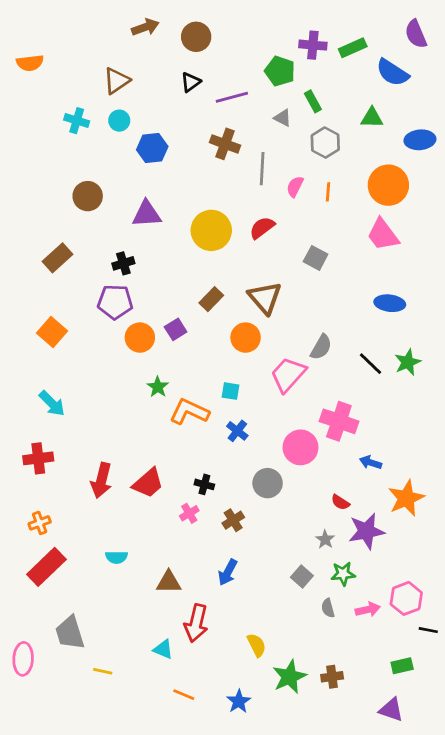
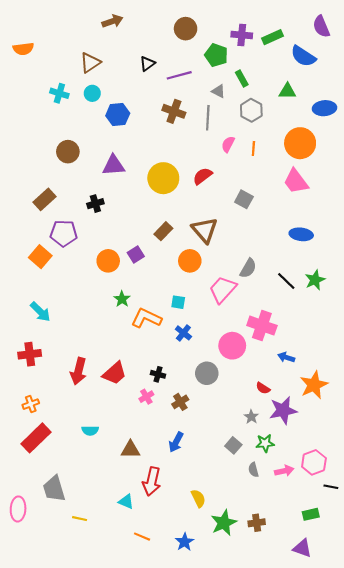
brown circle: (196, 37) -> (186, 29), moved
gray line: (262, 169) -> (208, 118), moved
purple pentagon: (115, 302) -> (64, 233), moved

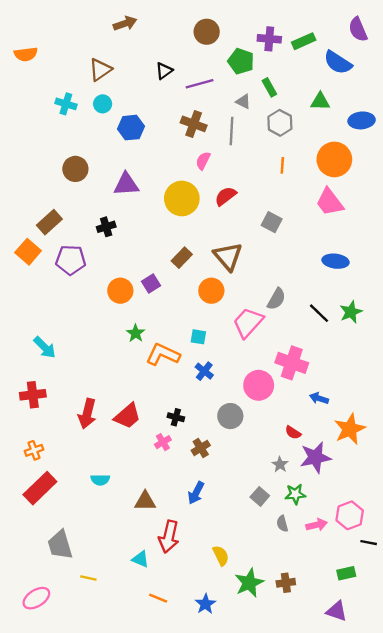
pink semicircle: (228, 144) -> (203, 161), moved
orange square: (40, 257) -> (28, 252), moved
pink ellipse: (18, 509) -> (36, 598), moved, turned 55

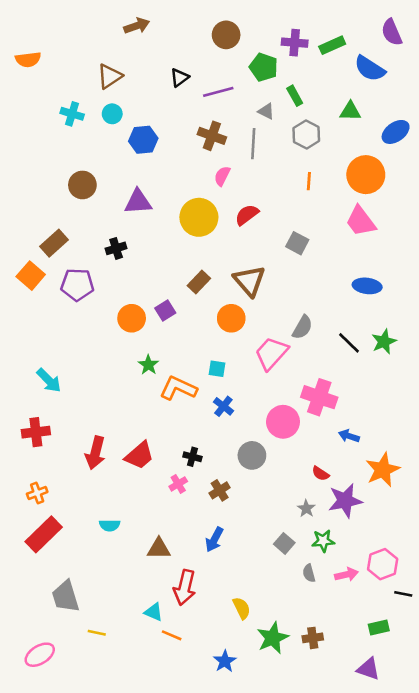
blue ellipse: (362, 120) -> (396, 132), turned -30
orange line: (158, 598) -> (172, 635), moved

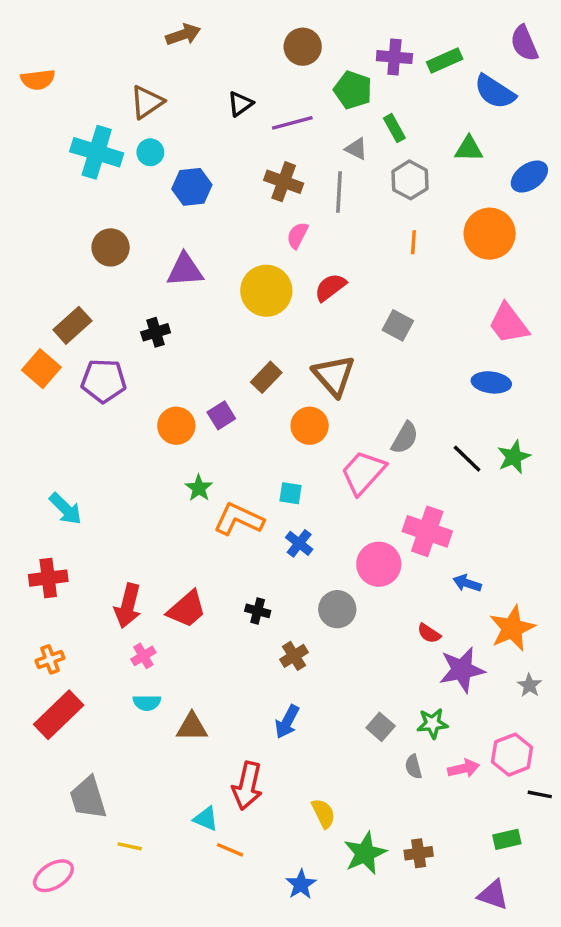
cyan cross: (72, 114) -> (97, 152), size x1.6
pink trapezoid: (361, 221) -> (509, 324), moved
pink cross: (178, 484) -> (143, 656), moved
gray star: (306, 508) -> (529, 685), moved
brown triangle: (159, 549) -> (192, 727), moved

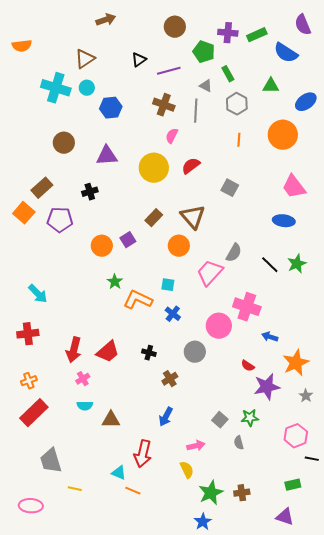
pink arrow: (464, 768) -> (196, 446), moved
pink ellipse: (53, 876) -> (31, 506), turned 35
blue star: (301, 884) -> (203, 522), moved

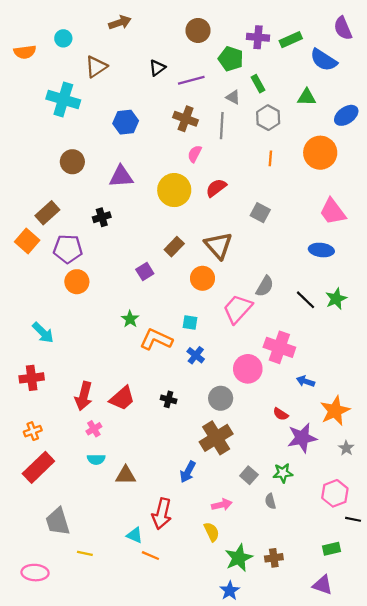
cyan circle: (87, 88) -> (63, 38), moved
orange circle: (102, 246) -> (77, 282), moved
brown cross: (170, 379) -> (216, 438), moved, size x1.8

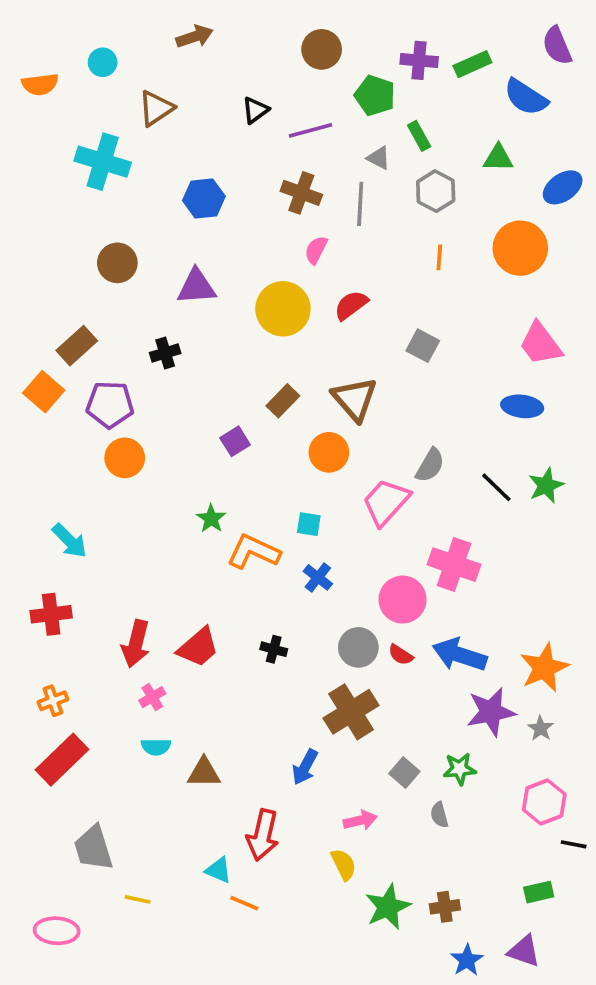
blue arrow: (305, 381) -> (460, 655), moved, size x1.8
red semicircle: (281, 414) -> (401, 655), moved
gray star: (346, 448) -> (541, 728), moved
blue star: (230, 591) -> (467, 960), moved

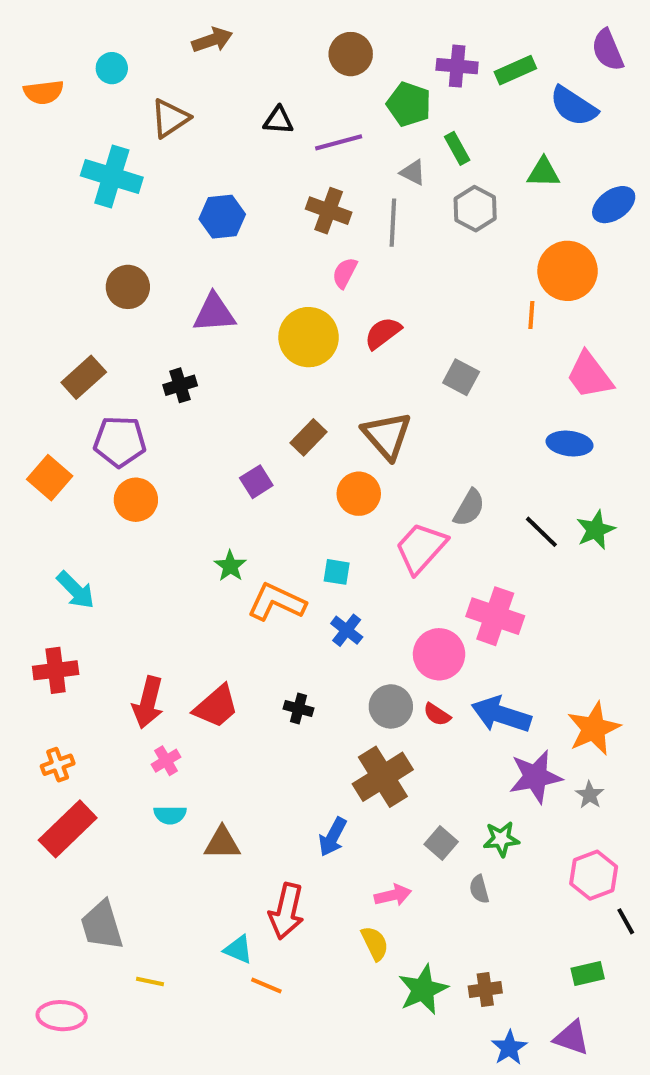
black triangle: (255, 110) -> (278, 120), turned 40
orange line: (439, 257) -> (531, 315), moved
orange square: (44, 392) -> (50, 478), moved
black line: (574, 844) -> (626, 921), turned 50

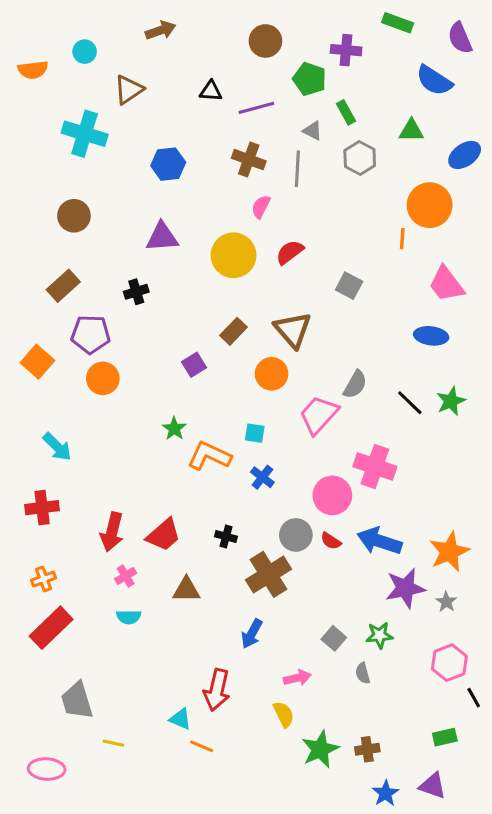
green rectangle: (515, 70) -> (398, 23), moved, turned 44
brown circle: (128, 287) -> (74, 216), moved
brown cross: (383, 777) -> (268, 574), moved
brown triangle: (222, 843) -> (186, 590), moved

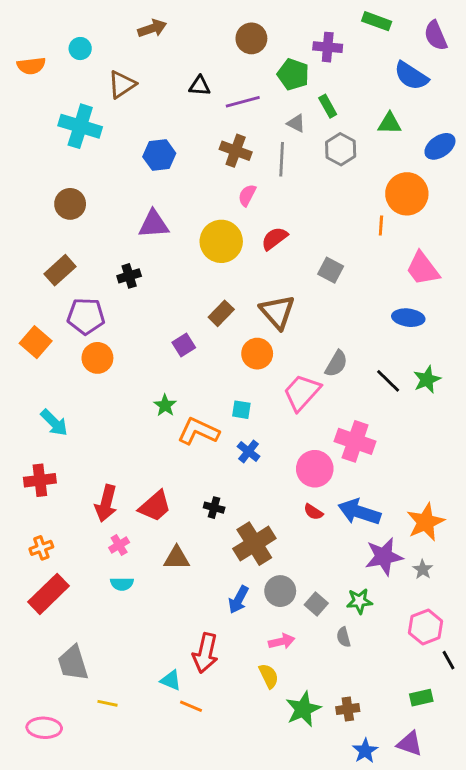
gray circle: (296, 535) -> (280, 591), moved

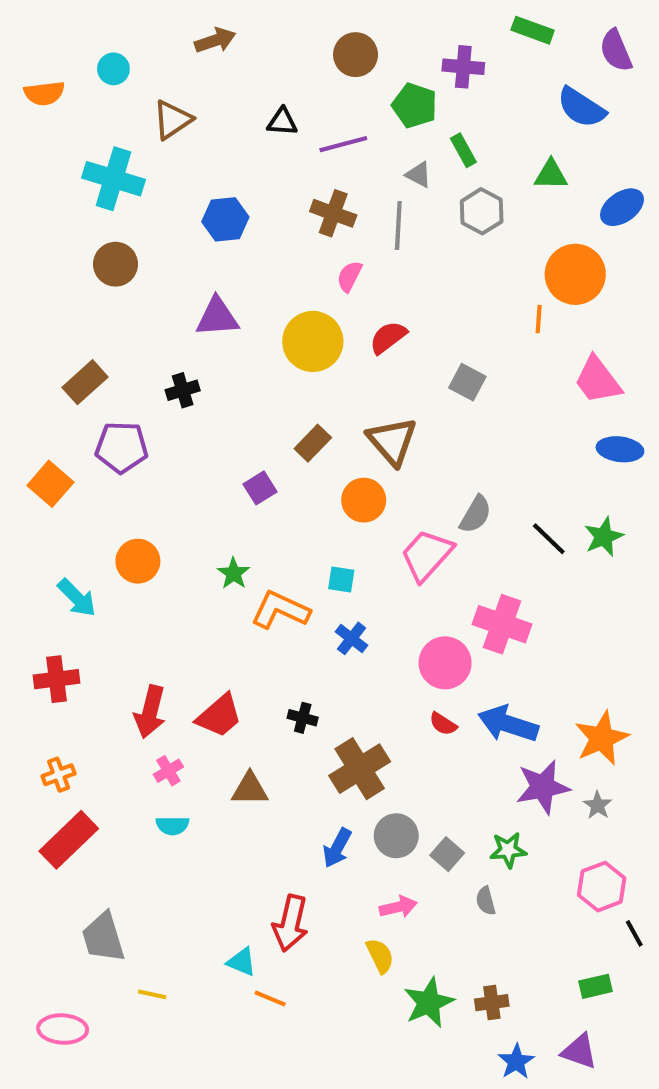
brown circle: (70, 204) -> (116, 264), moved
blue ellipse: (408, 318) -> (620, 449), moved
orange circle: (97, 358) -> (138, 561), moved

